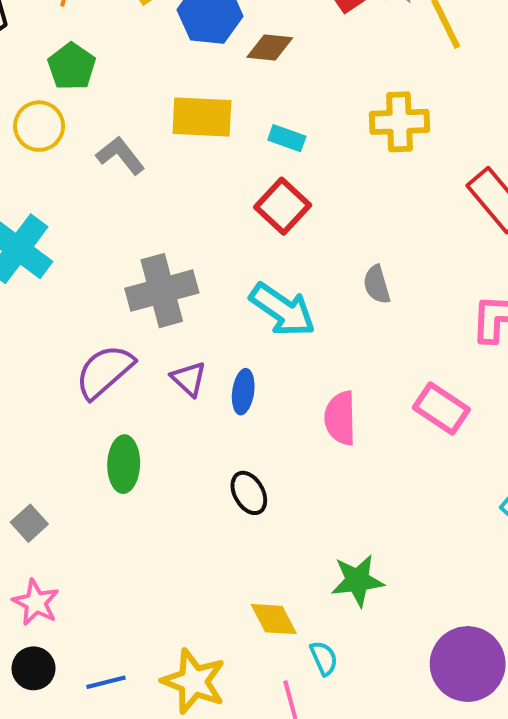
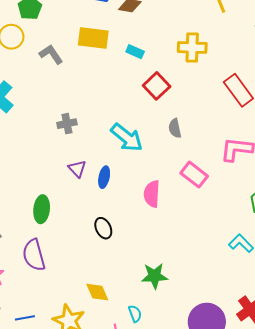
red square: (283, 206) -> (157, 86), moved
gray cross: (162, 291) -> (67, 124), size x0.6
purple semicircle: (105, 372) -> (34, 255), moved, turned -68
pink rectangle: (441, 408) -> (194, 175), moved
yellow diamond: (274, 619) -> (97, 292), moved

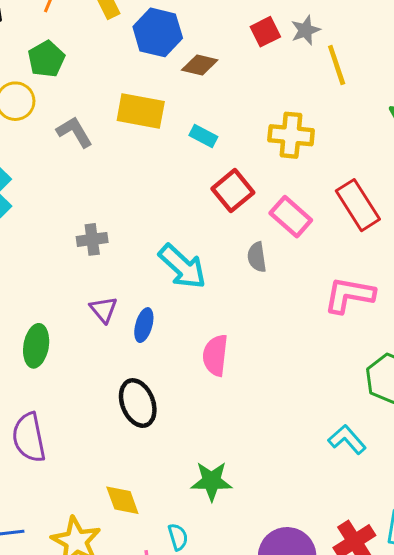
pink rectangle: (194, 175) -> (291, 217), moved
green ellipse: (42, 209) -> (36, 346), moved
black ellipse: (103, 228) -> (138, 403), size x1.4

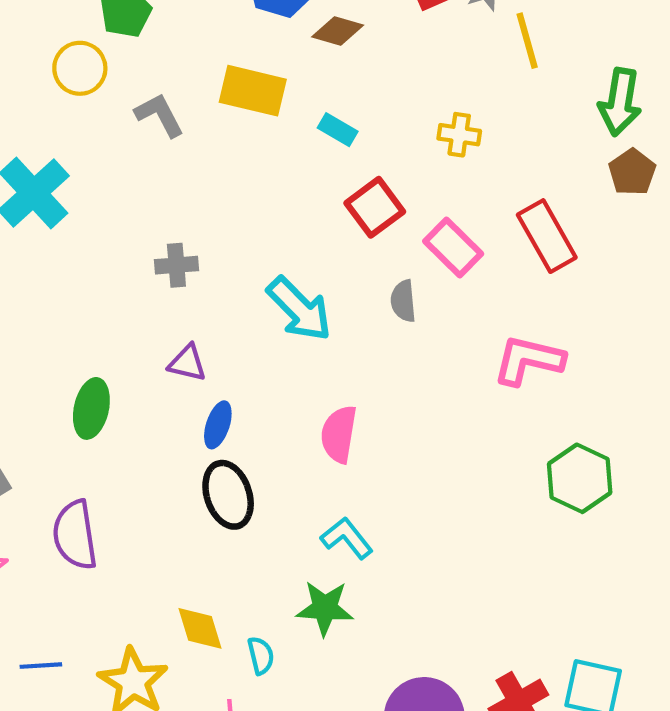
yellow cross: (291, 135) -> (459, 135), size x0.7
purple triangle: (104, 310) -> (187, 363), turned -40
blue ellipse: (144, 325) -> (218, 425), moved
cyan L-shape: (347, 439) -> (347, 538), moved
cyan semicircle: (178, 537) -> (261, 656), moved

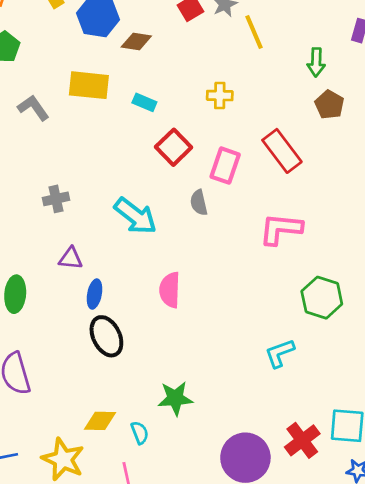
green arrow: (620, 102) -> (316, 62), size x0.7
pink rectangle: (453, 248) -> (225, 166), turned 72
cyan L-shape: (347, 538) -> (280, 353), moved, turned -64
yellow diamond: (200, 628) -> (100, 421), turned -64

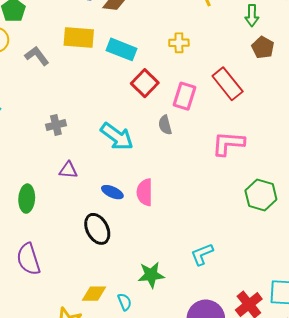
cyan rectangle: (144, 102) -> (122, 49), size x1.6
blue ellipse: (94, 294) -> (112, 192), moved, turned -75
cyan L-shape: (280, 353) -> (202, 254), moved

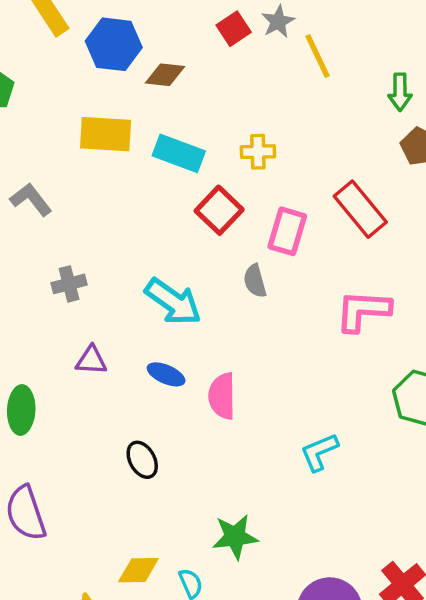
yellow cross: (179, 43) -> (258, 152), moved
gray L-shape: (37, 56) -> (31, 199), moved
blue ellipse: (112, 192) -> (166, 374), moved
black ellipse: (97, 229) -> (142, 460), size x0.7
cyan L-shape: (202, 254) -> (319, 452), moved

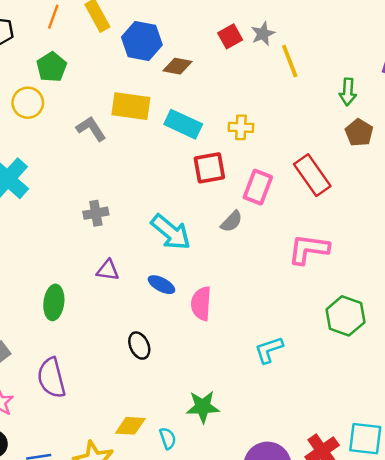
gray L-shape: (31, 199) -> (91, 129), moved
red square: (219, 210) -> (209, 168), turned 32
gray semicircle: (255, 281) -> (232, 221), turned -125

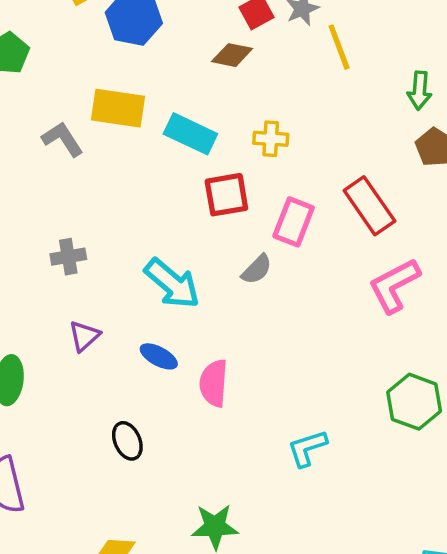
brown diamond: (178, 66) -> (232, 55), moved
pink L-shape: (309, 249) -> (394, 285), moved, turned -36
purple triangle: (108, 270) -> (84, 336), turned -50

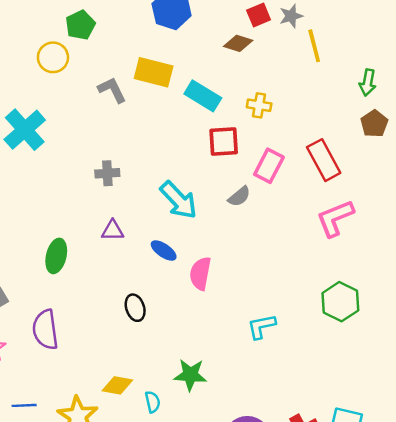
purple triangle: (84, 336) -> (113, 230), turned 35

